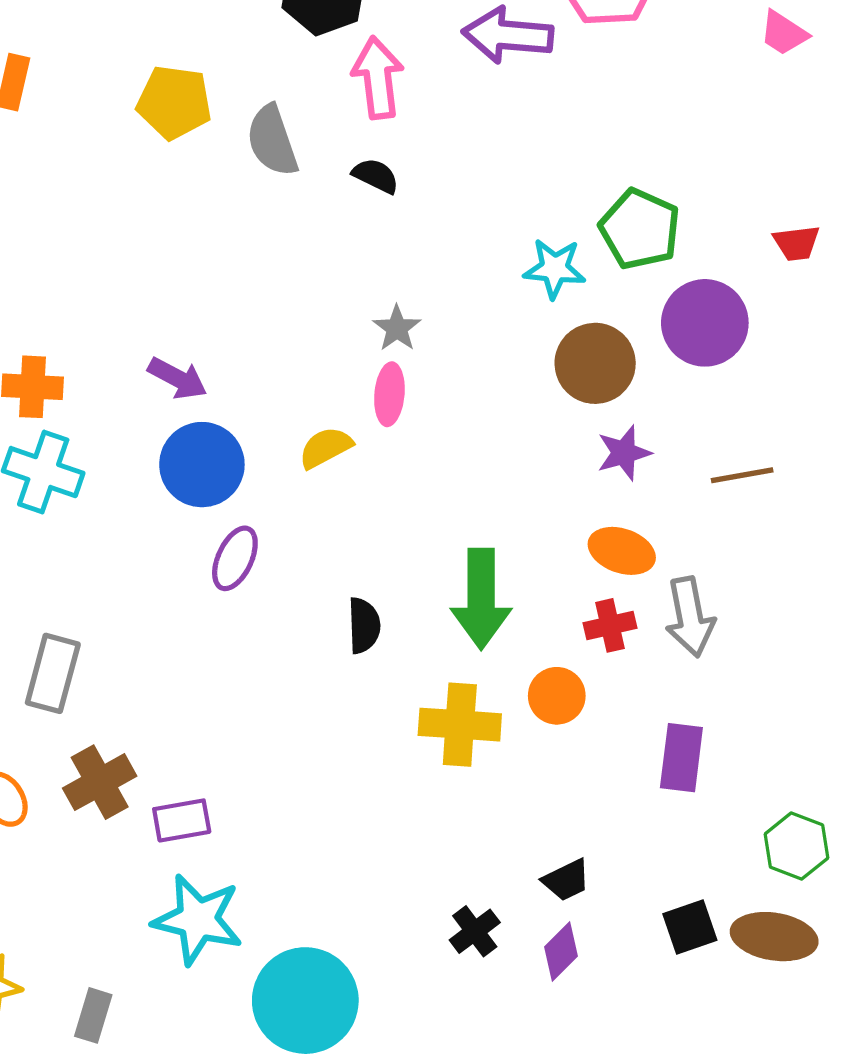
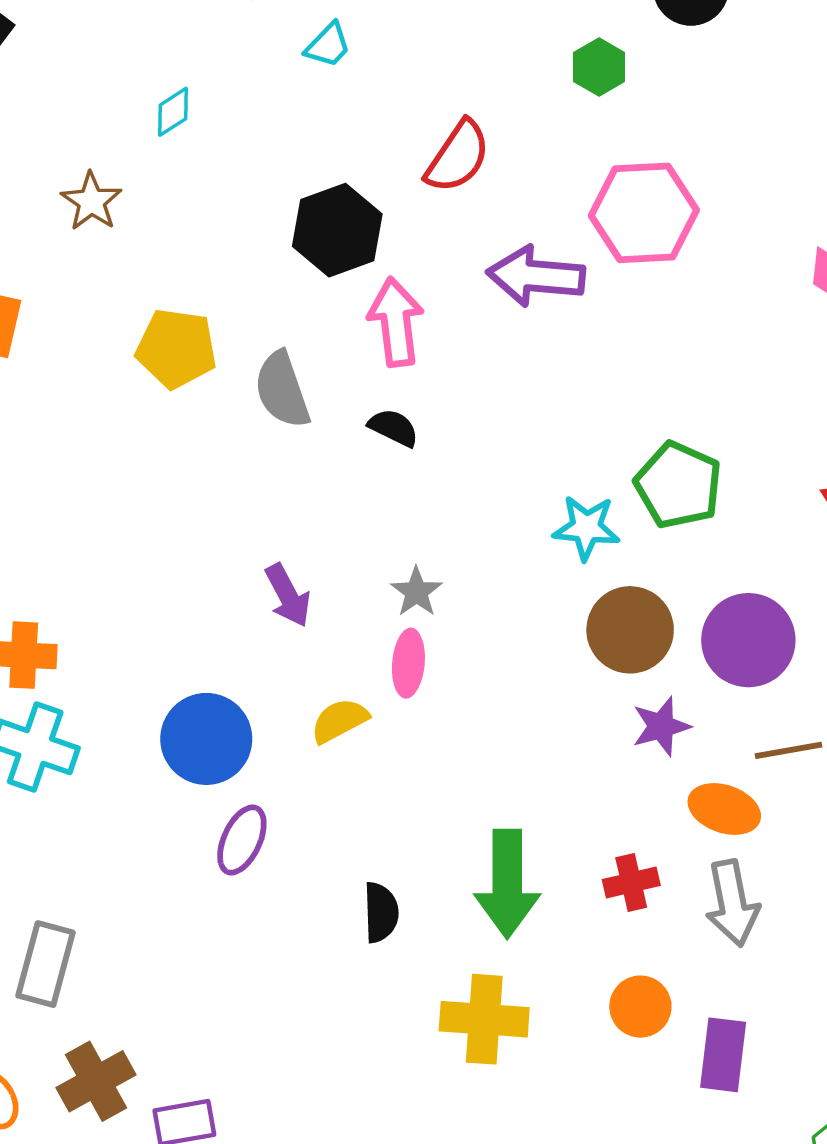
purple circle: (705, 323) -> (748, 640), moved
purple arrow: (177, 378) -> (288, 595), moved, turned 34
orange ellipse: (622, 551) -> (724, 809), moved
red cross: (610, 625) -> (631, 882), moved
orange circle: (557, 696) -> (640, 1007), moved

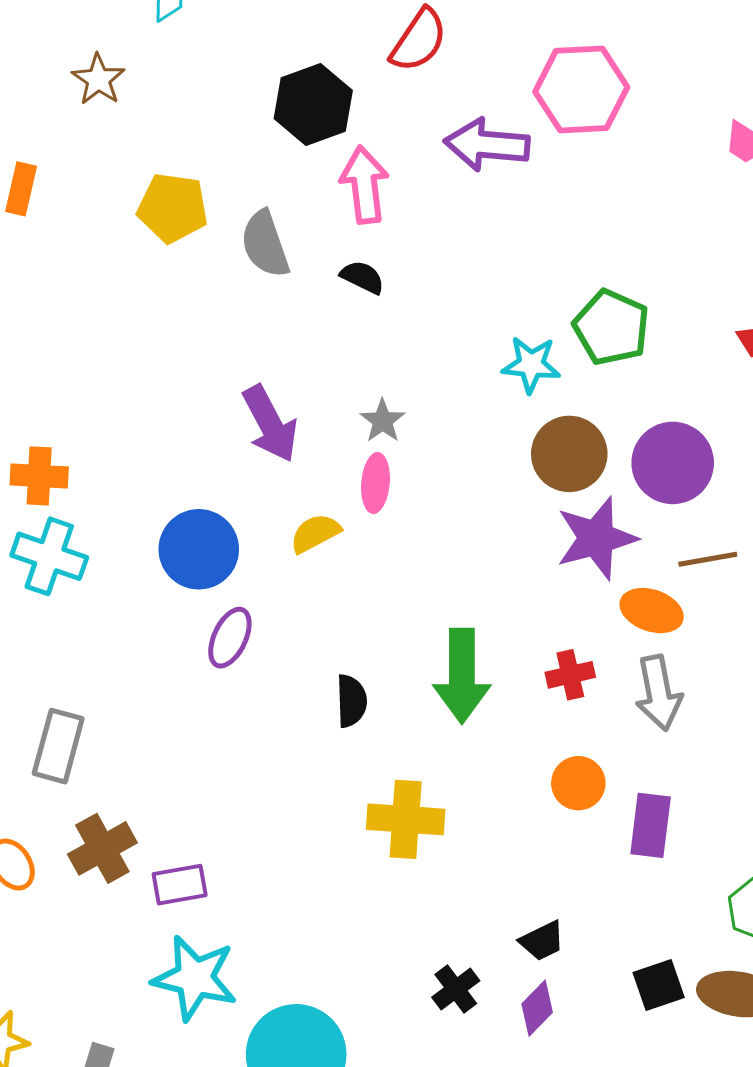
purple arrow: (288, 595) -> (270, 424), size x1.4
purple star: (661, 726) -> (596, 538), size x1.6
yellow cross: (484, 1019) -> (406, 819), moved

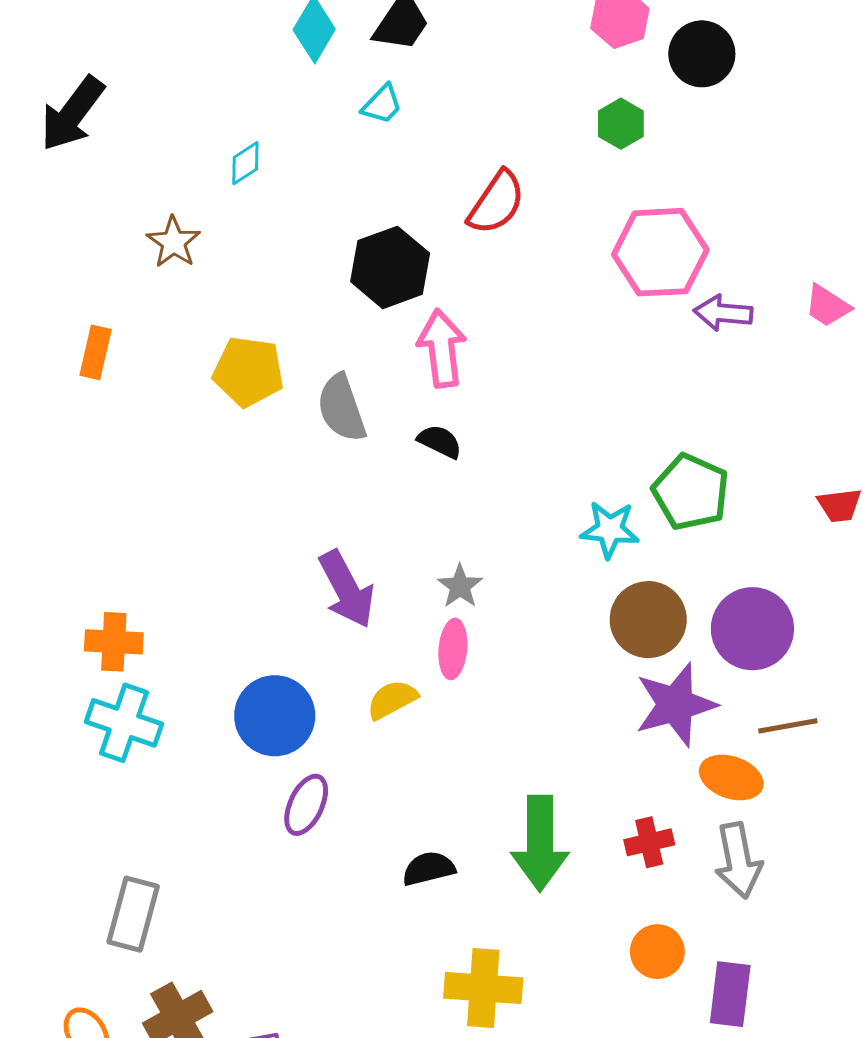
purple arrow: (487, 145) -> (723, 313), moved, size x0.7
black semicircle: (351, 701) -> (429, 869), turned -102

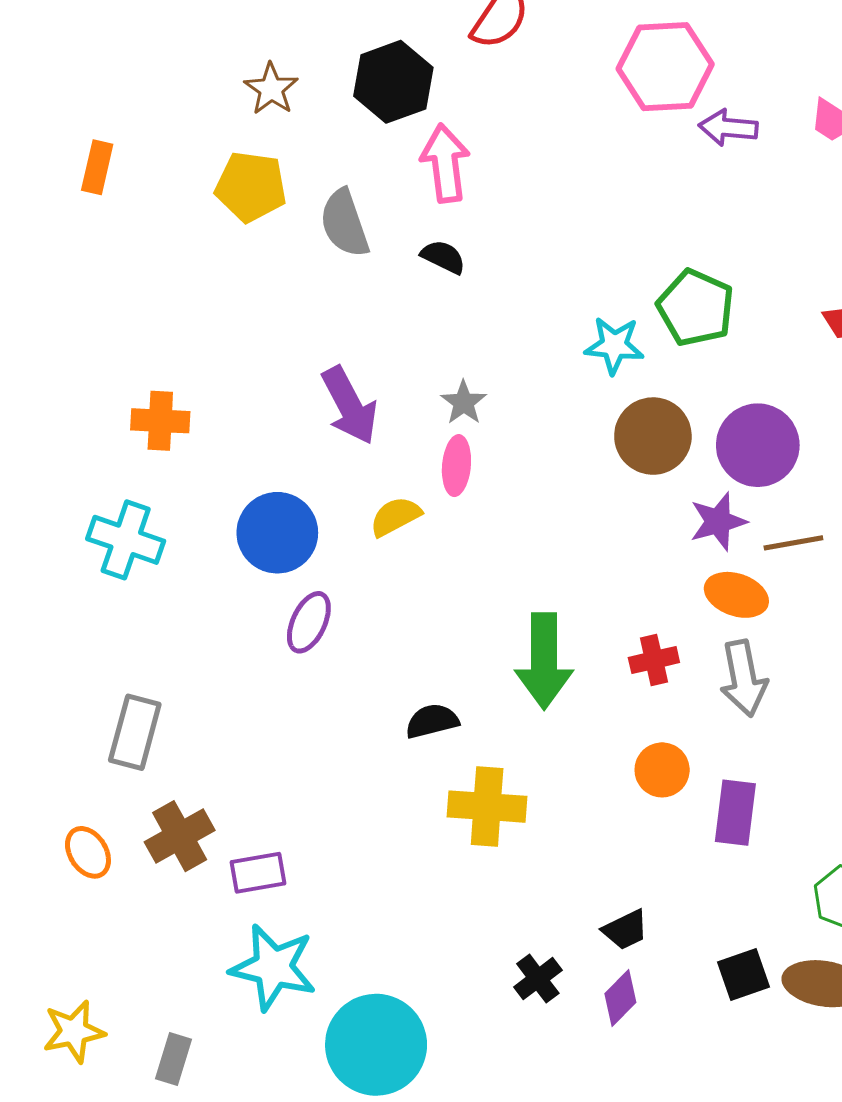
brown star: (174, 242) -> (271, 89), moved
orange cross: (114, 642) -> (160, 421), moved
purple star: (676, 705) -> (718, 522), moved, size x0.7
black semicircle: (429, 869) -> (432, 721), moved

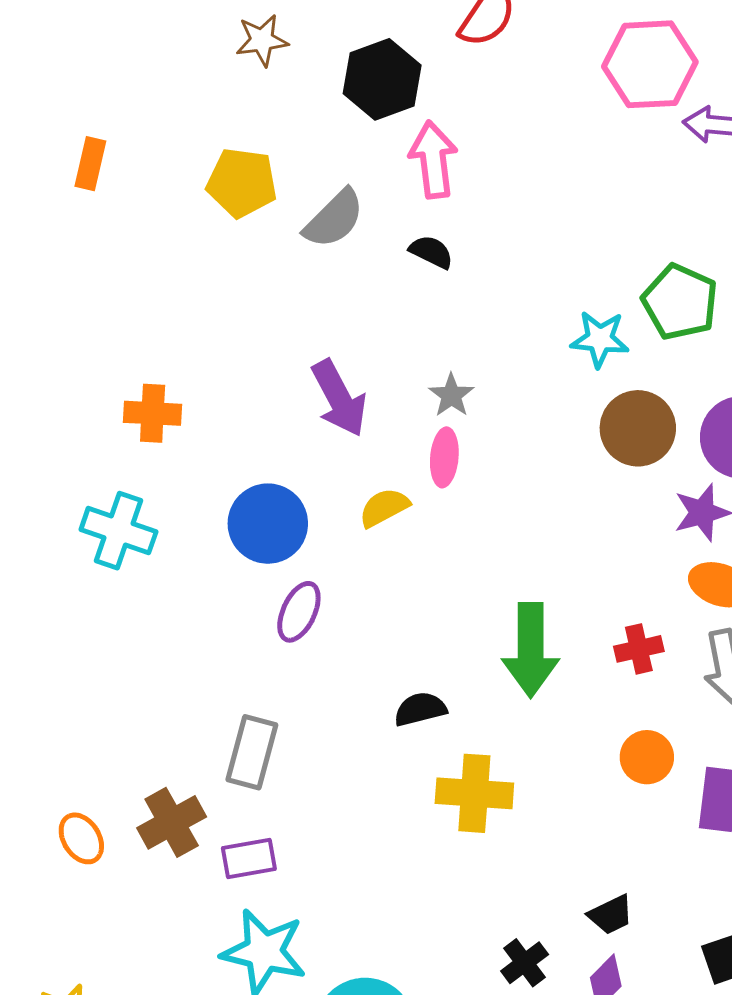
brown star: (271, 89) -> (262, 40), moved, turned 30
gray semicircle: (345, 223) -> (334, 219), turned -116
gray rectangle: (135, 732) -> (252, 752), moved

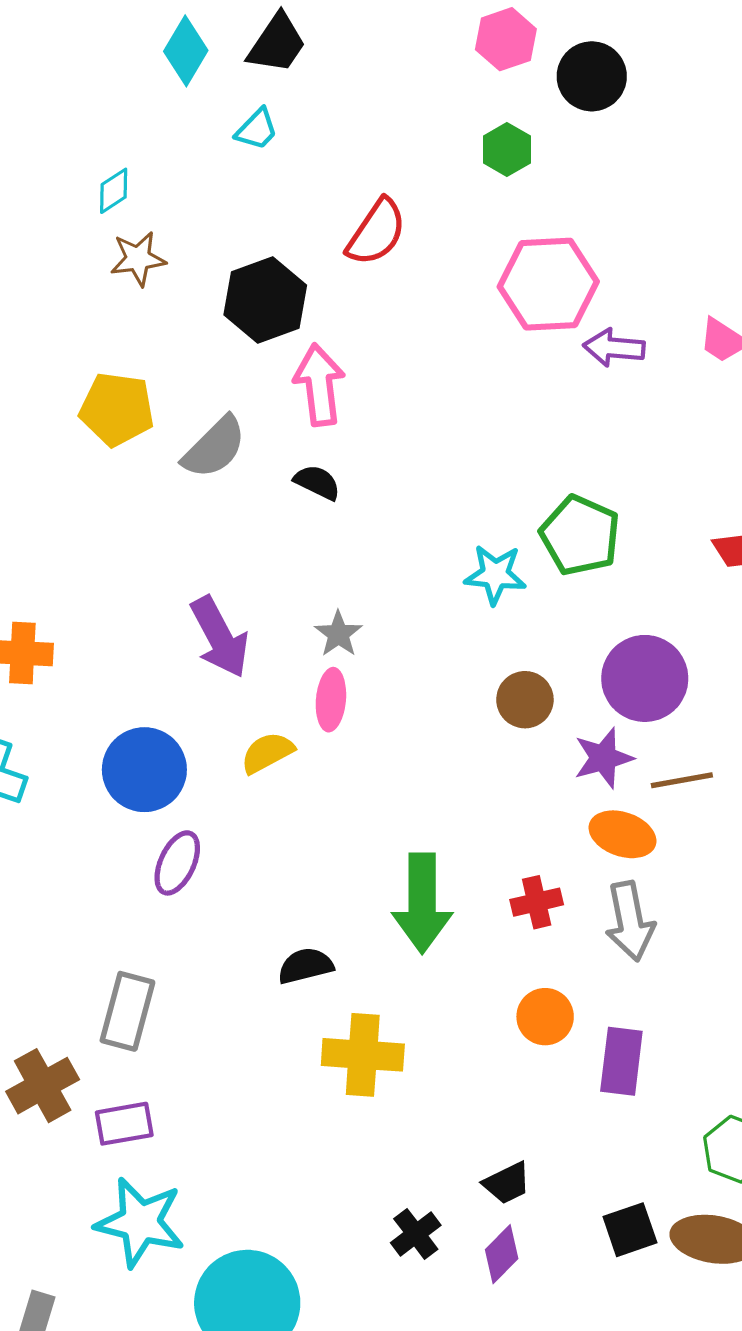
brown circle: (638, 428) -> (525, 700), moved, size x0.7

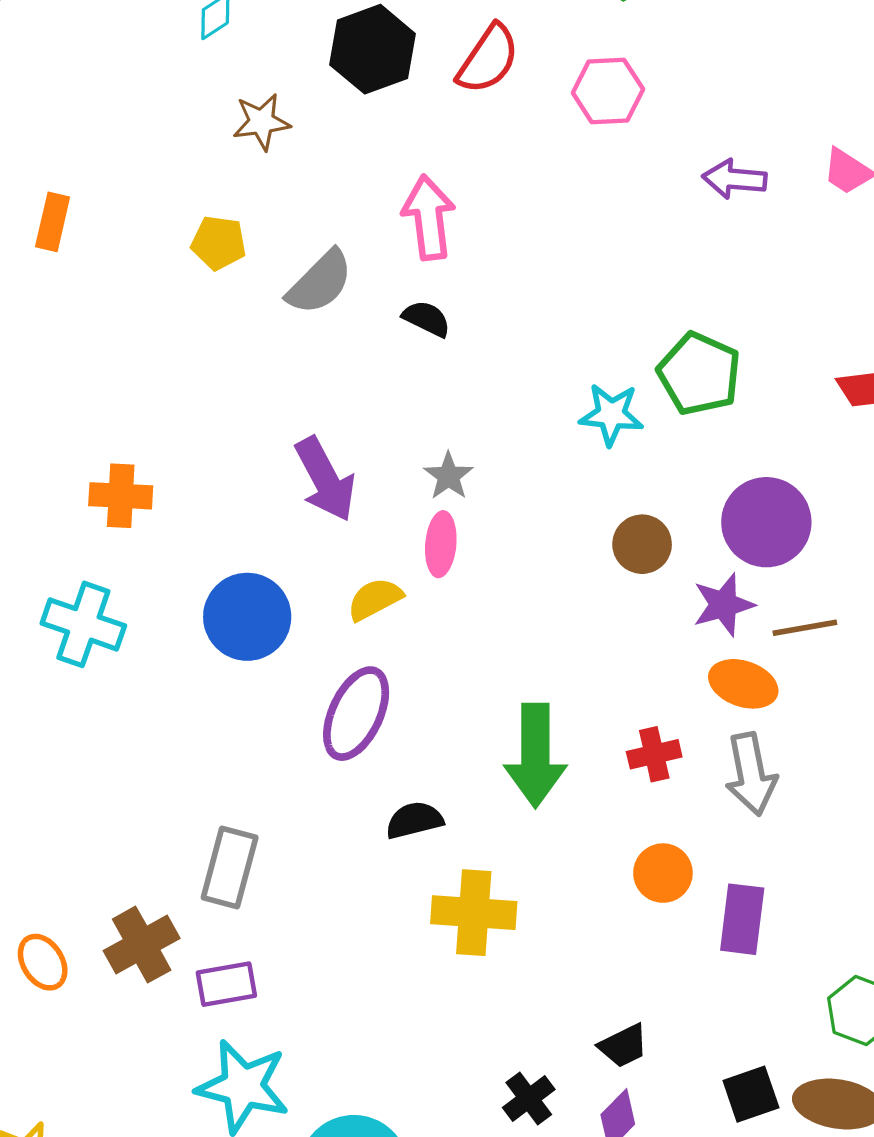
brown star: (138, 259) -> (261, 122), moved
pink hexagon: (548, 284) -> (608, 91), moved, size x0.7
black hexagon: (265, 300) -> (373, 49), moved
yellow pentagon: (117, 409) -> (219, 243), size x0.7
purple ellipse: (177, 863) -> (356, 714), moved, size x1.4

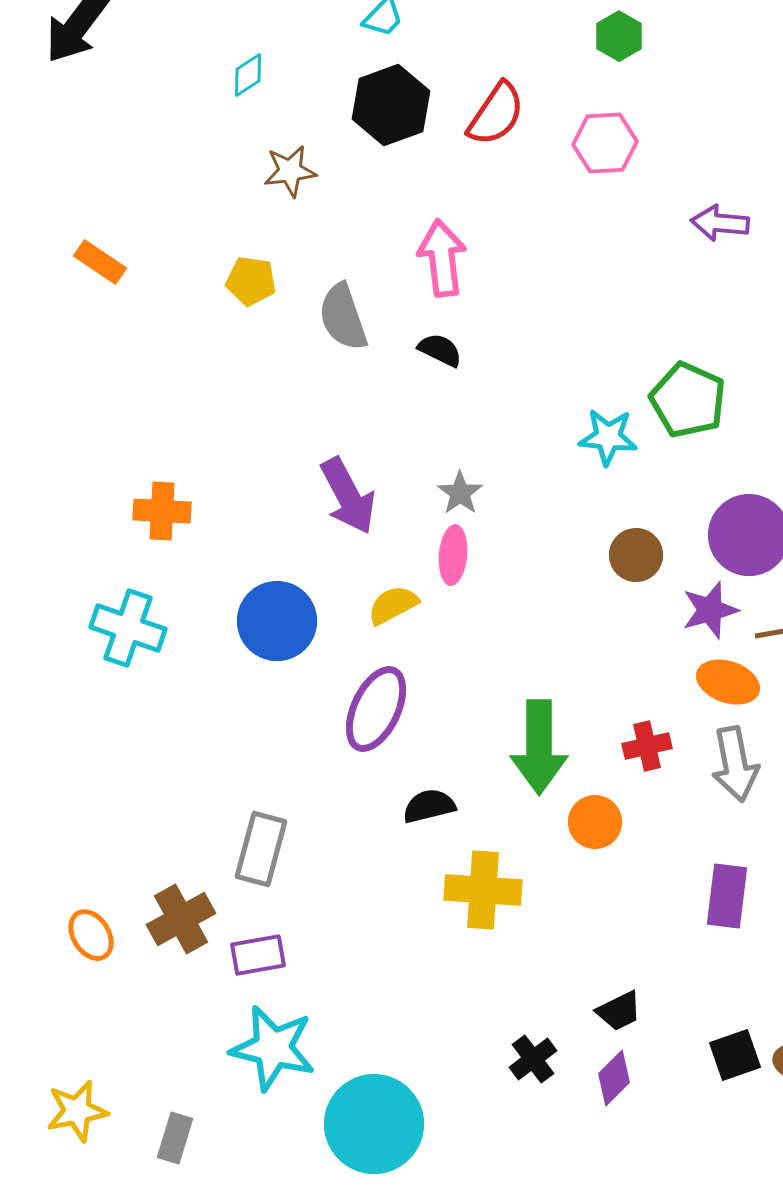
orange rectangle: (53, 222) -> (100, 262), turned -69
gray semicircle: (320, 282) -> (343, 317), turned 116
orange circle: (663, 873) -> (595, 822), moved

